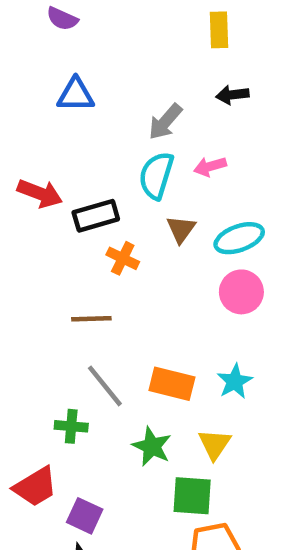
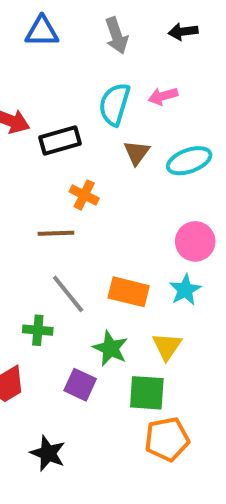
gray arrow: (165, 122) -> (116, 36), moved, turned -60
orange cross: (123, 258) -> (84, 195), moved
pink circle: (241, 292) -> (195, 241), moved
purple square: (85, 516) -> (80, 385), moved

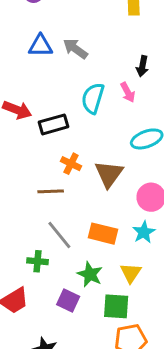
black arrow: (183, 32) -> (142, 66), moved, turned -72
gray arrow: (116, 36) -> (75, 49), moved, turned 145
pink arrow: (163, 96) -> (128, 92), turned -102
brown triangle: (137, 153) -> (109, 174), moved, size x1.5

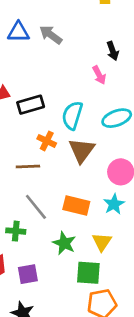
black arrow: (142, 66) -> (113, 51), turned -30
cyan semicircle: (93, 98) -> (72, 115), moved
purple square: (68, 301) -> (28, 274), moved, turned -35

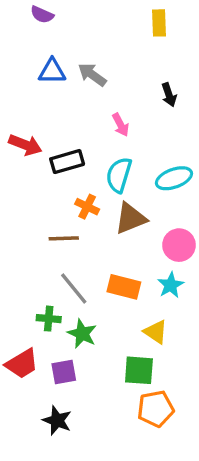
pink arrow: (99, 75) -> (121, 125), moved
brown triangle: (82, 150) -> (131, 218), turned 32
yellow triangle: (102, 242) -> (156, 332), turned -30
green star: (64, 243) -> (82, 334), moved

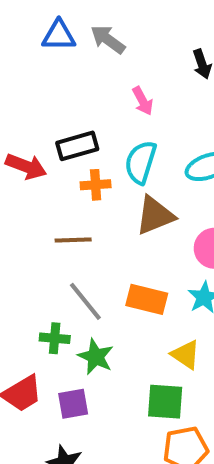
red arrow: (25, 145) -> (26, 166), moved
orange cross: (87, 207) -> (96, 185), moved, turned -30

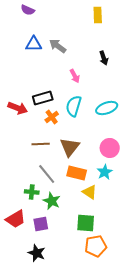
orange cross: (96, 185) -> (52, 117), turned -32
brown triangle: (155, 215) -> (70, 147), moved, turned -30
yellow triangle: (186, 355) -> (90, 192), moved

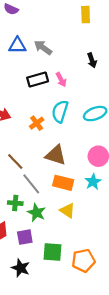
black rectangle: (43, 98) -> (38, 79), moved
brown line: (41, 144) -> (15, 161), moved, turned 48
brown triangle: (70, 147) -> (56, 155), turned -50
yellow triangle: (90, 192) -> (67, 210), moved
green square: (86, 223) -> (53, 252), moved

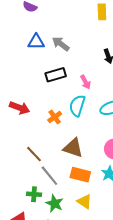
pink arrow: (61, 79) -> (85, 82), moved

